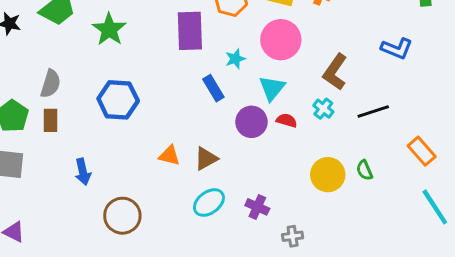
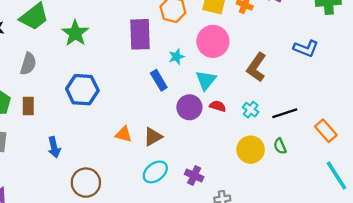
gray semicircle: (51, 84) -> (28, 64), moved
cyan cross: (323, 109) -> (251, 110), moved
black line: (373, 112) -> (285, 113), moved

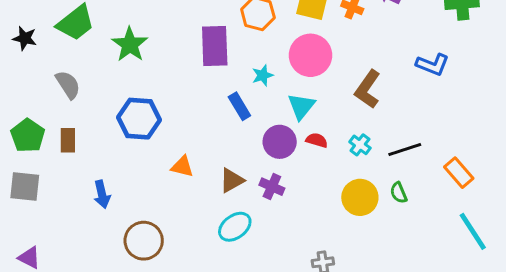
gray semicircle: (28, 64) -> (68, 85), turned -50
orange triangle: (124, 134) -> (182, 166), moved
purple cross: (194, 176) -> (272, 187), moved

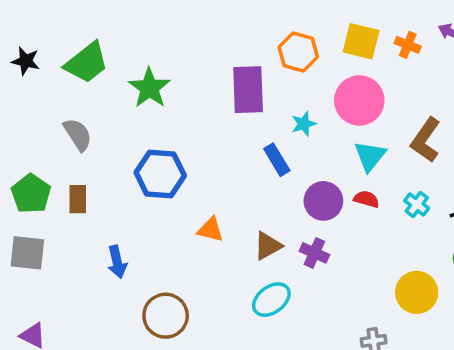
black star: (25, 38) -> (26, 61), moved
cyan triangle: (301, 106) -> (370, 156), moved
yellow circle: (360, 197) -> (417, 292), moved

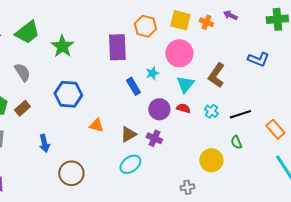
cyan star: (304, 124) -> (152, 73), moved
brown rectangle: (78, 199) -> (22, 108), turned 49

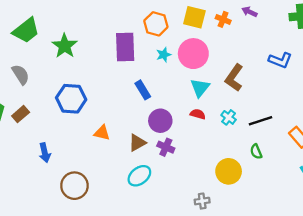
cyan star: (152, 73) -> (164, 55), moved
purple circle: (159, 109) -> (160, 121), moved

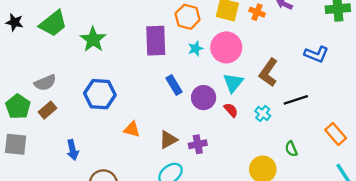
gray semicircle: (21, 74) -> (45, 83), moved, turned 100
red semicircle: (198, 114) -> (231, 110), turned 32
purple circle: (160, 121) -> (204, 98), moved
black line: (260, 121) -> (296, 100), moved
purple cross: (166, 147) -> (198, 144), turned -35

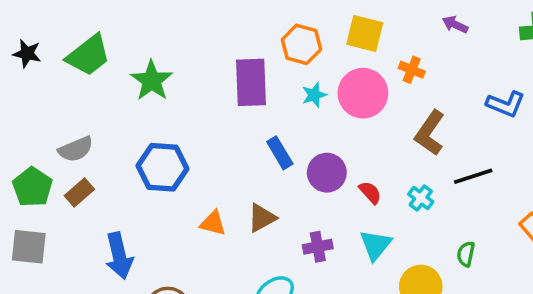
orange cross: (257, 12) -> (412, 70), moved
cyan triangle: (233, 83) -> (376, 245), moved
brown triangle: (168, 140) -> (262, 218), moved
green semicircle: (291, 149) -> (466, 254), turned 35
blue arrow: (73, 150) -> (119, 256), size x1.4

